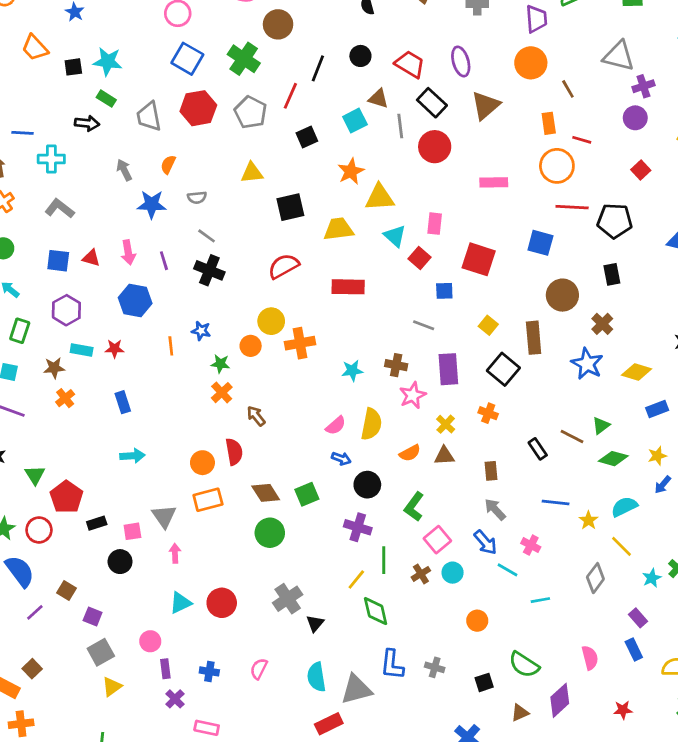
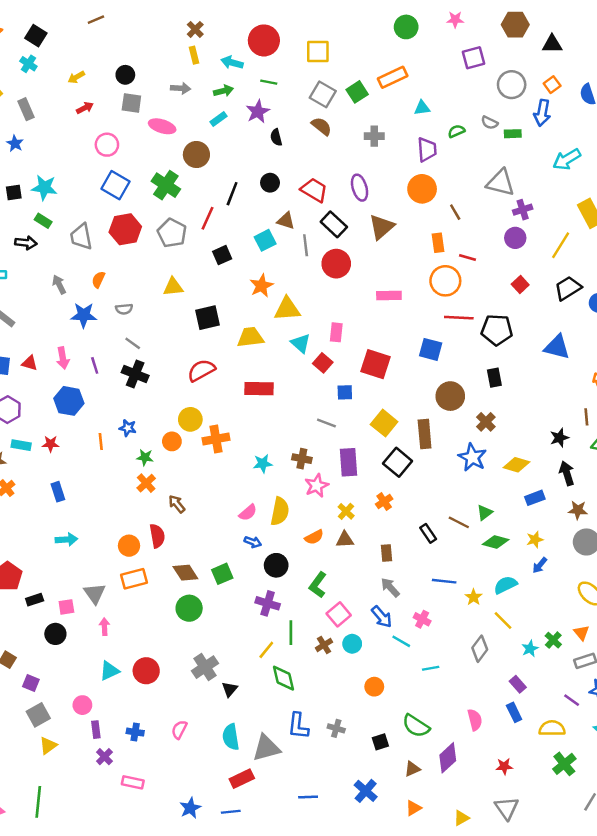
yellow square: (488, 325) -> (384, 423), size x1.5
orange cross: (488, 413) -> (384, 502), turned 35

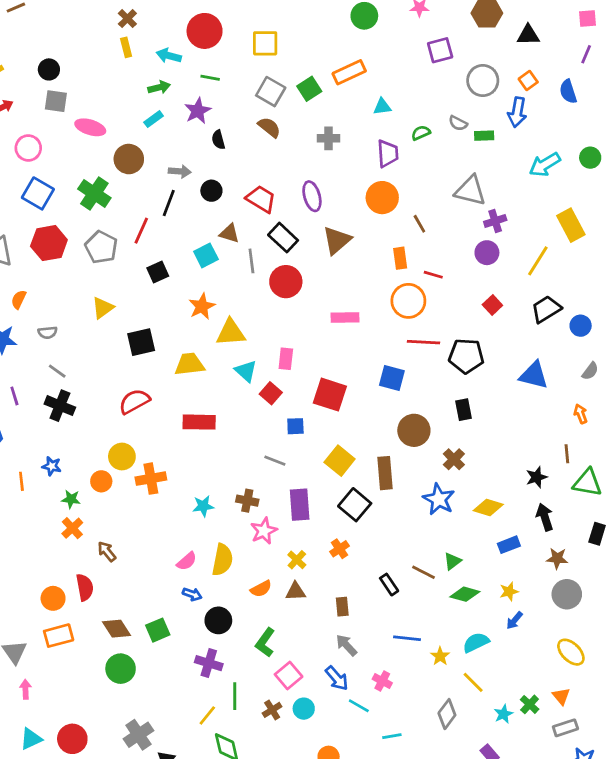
gray arrow: (181, 88) -> (180, 171), moved
yellow triangle: (173, 287) -> (103, 308), turned -30

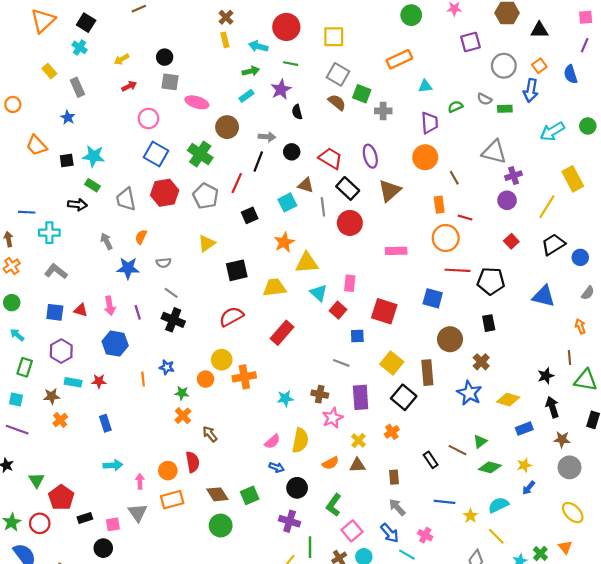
green square: (309, 89) -> (362, 94), moved, turned -36
red rectangle: (199, 422) -> (282, 333), turned -50
pink arrow: (26, 689) -> (140, 481), moved

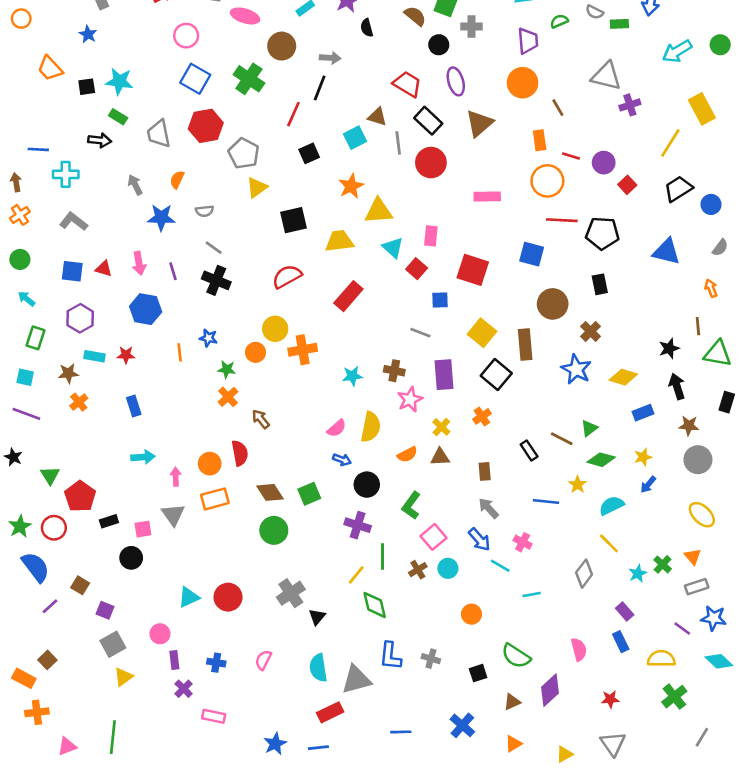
black circle: (292, 152) -> (439, 45), moved
gray pentagon: (206, 196) -> (244, 153), moved
purple circle: (507, 200) -> (604, 163), moved
yellow star: (470, 516) -> (577, 485), moved

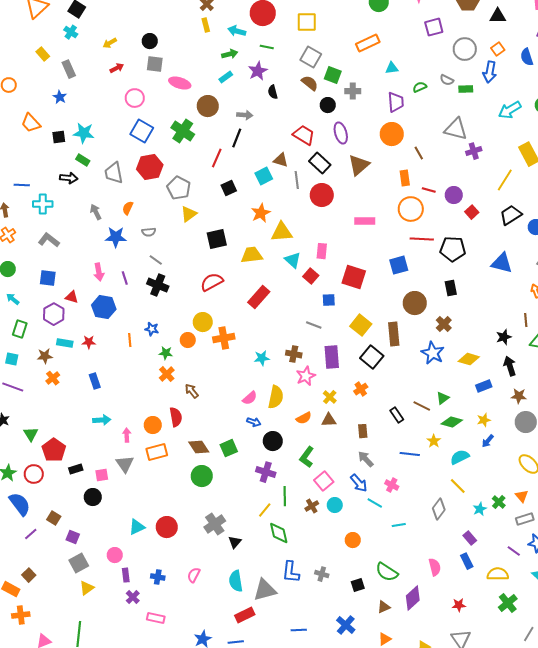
blue square: (532, 254) -> (399, 265), turned -30
red triangle: (104, 269) -> (72, 297), moved

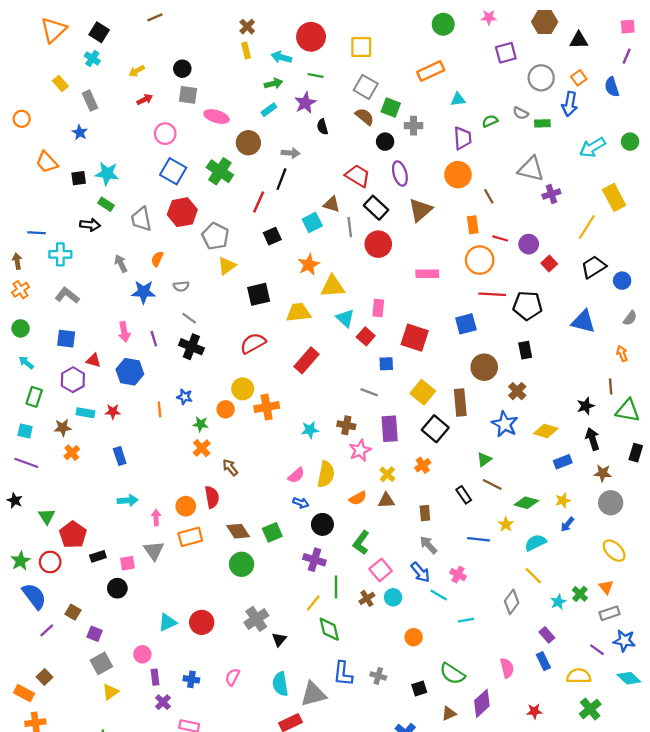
green triangle: (443, 398) -> (484, 459), moved

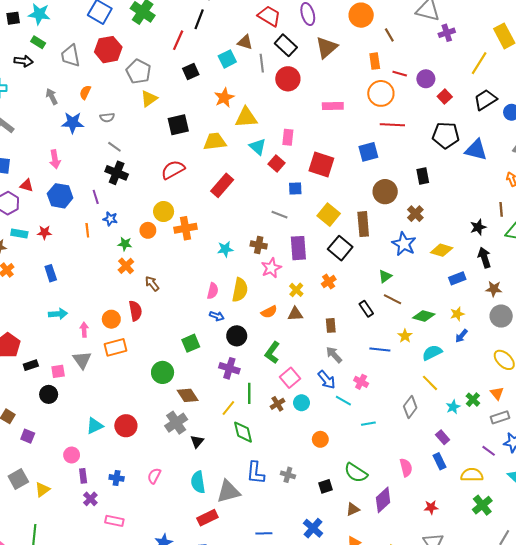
black pentagon: (527, 306) -> (446, 135), moved
purple line: (154, 339) -> (96, 197), moved
pink semicircle: (296, 475) -> (213, 291), turned -35
brown diamond: (238, 531) -> (188, 395), moved
gray square: (101, 663) -> (18, 479), moved

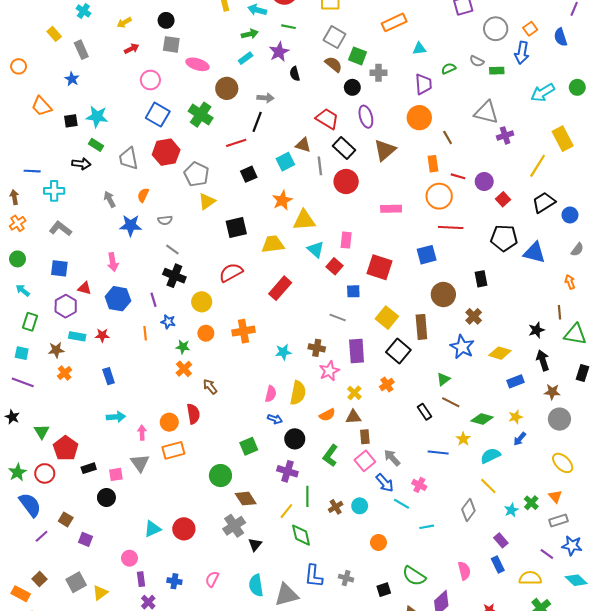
red line: (178, 40) -> (236, 143), turned 48
yellow circle: (164, 212) -> (202, 302), moved
brown rectangle: (331, 325) -> (365, 437), moved
pink square: (290, 378) -> (365, 461), moved

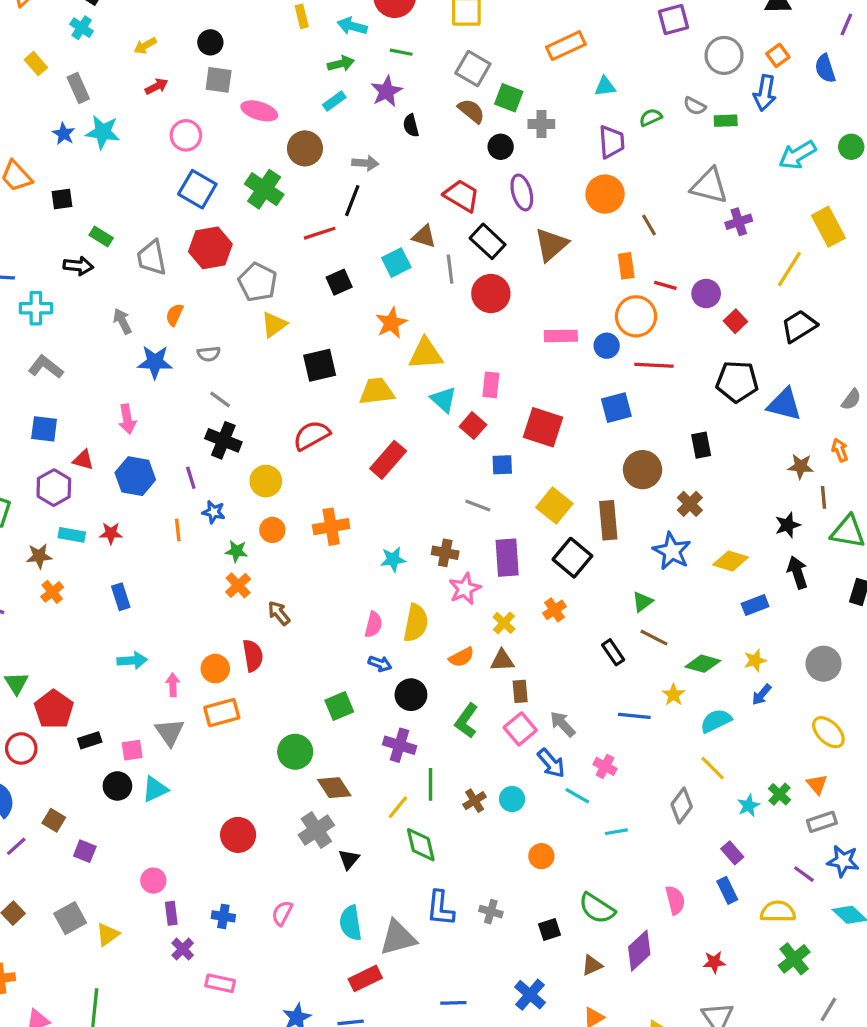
cyan star: (97, 117) -> (103, 132), moved
blue circle: (570, 215) -> (607, 346), moved
brown star: (552, 392) -> (801, 466), moved
cyan triangle: (152, 529) -> (155, 789), moved

